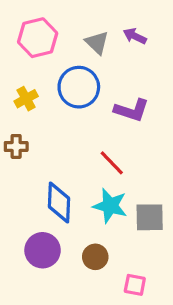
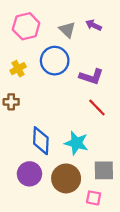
red line: (112, 163) -> (97, 108), moved
gray square: (150, 217) -> (104, 170), moved
brown circle: (95, 257) -> (66, 178), size x1.6

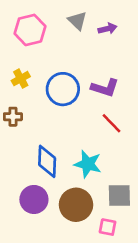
purple arrow: (94, 25) -> (108, 29), turned 140
gray triangle: (67, 30) -> (77, 21), moved
blue circle: (55, 61) -> (63, 89), moved

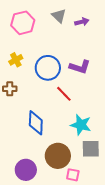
red line: (111, 123) -> (64, 94), moved
cyan star: (88, 164) -> (81, 125), moved
purple circle: (34, 199) -> (26, 170), moved
pink square: (108, 227) -> (73, 175), moved

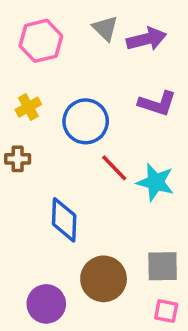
purple arrow: (82, 22) -> (146, 39), size x1.5
purple L-shape: (80, 67) -> (157, 103), moved
cyan star: (81, 125) -> (155, 182), moved
pink square: (73, 175) -> (166, 311), moved

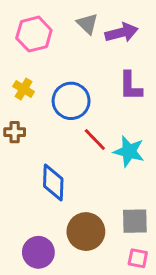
purple L-shape: (157, 103) -> (130, 86), turned 72
yellow cross: (28, 107) -> (24, 89), turned -30

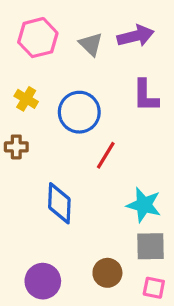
gray triangle: (87, 24) -> (91, 44), moved
red line: (95, 139) -> (106, 155), turned 75
cyan star: (129, 151) -> (144, 205), moved
brown circle: (86, 232) -> (107, 273), moved, size x0.7

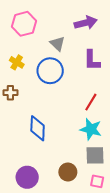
gray triangle: (91, 44) -> (57, 44), moved
red line: (106, 155) -> (91, 102), moved

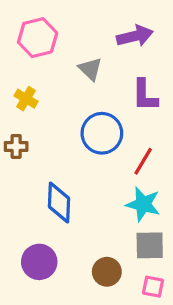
blue circle: (50, 71) -> (102, 133), moved
purple circle: (27, 177) -> (39, 262), moved

